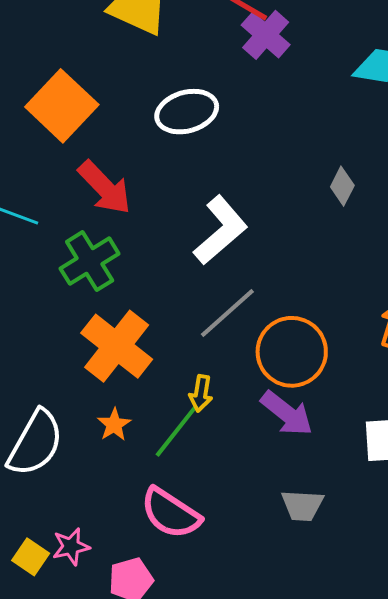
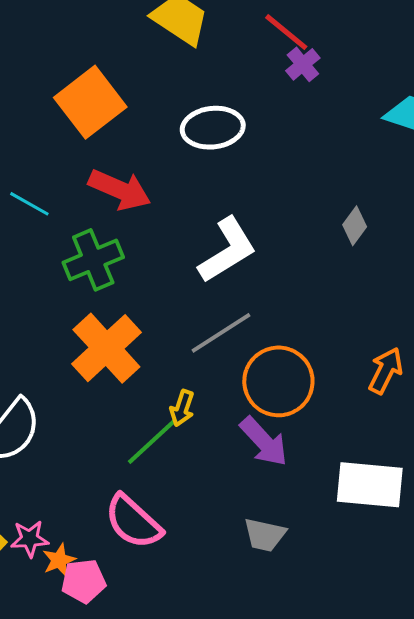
purple cross: (266, 35) -> (303, 64), size x0.7
red arrow: (105, 188) -> (120, 190), turned -32
orange star: (114, 425) -> (59, 560), moved

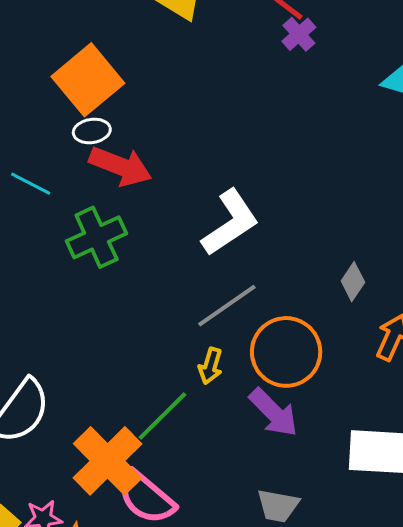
white ellipse: (213, 128) -> (92, 131), moved, size x0.6
gray diamond: (355, 226) -> (353, 282), moved
orange cross: (106, 348) -> (108, 461), moved
yellow arrow: (182, 408) -> (210, 366), moved

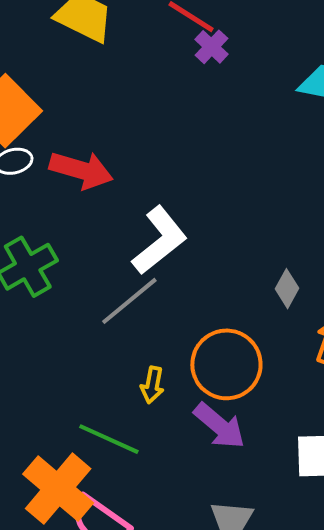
red arrow: (120, 166) -> (81, 170), moved
gray line: (227, 306) -> (129, 301), moved
green line: (162, 416) -> (109, 439), turned 74

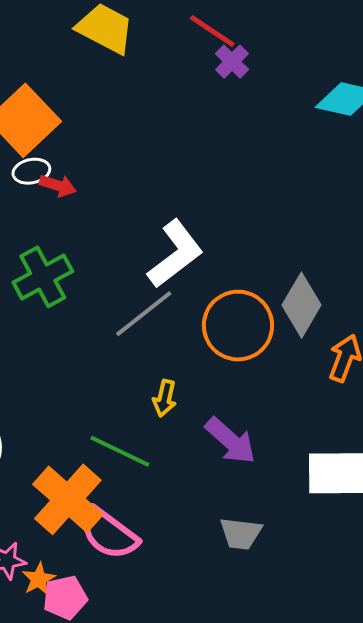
red arrow: (81, 170) -> (58, 186), moved, size x0.6
gray diamond: (287, 289) -> (302, 305), size x1.6
orange circle: (226, 364) -> (238, 326), moved

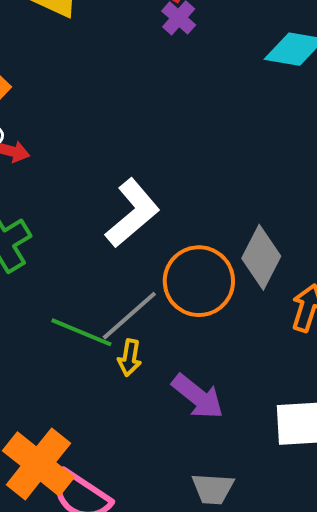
gray line: (144, 314) -> (129, 316), moved
green line: (120, 451) -> (81, 332), moved

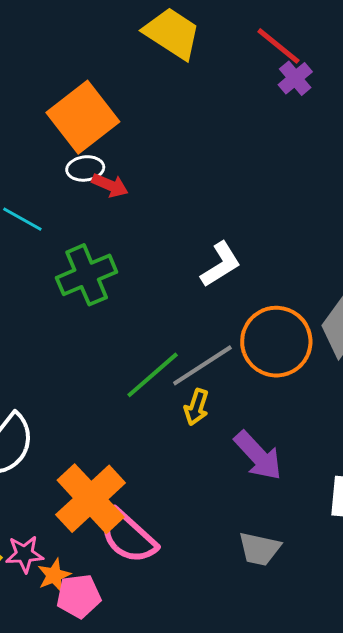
white L-shape: (132, 213) -> (221, 264), size x0.7
green line: (81, 332) -> (153, 375), turned -72

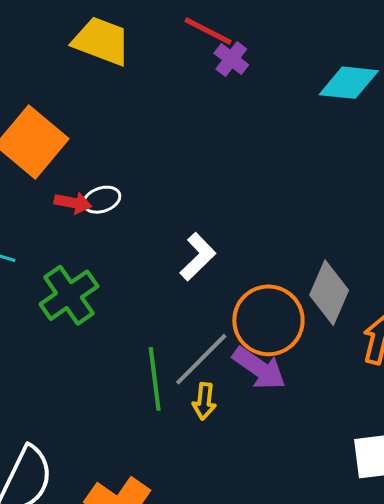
white ellipse: (85, 168) -> (102, 200), moved
green line: (153, 375) -> (155, 379), turned -44
purple arrow: (258, 456) -> (259, 368), moved

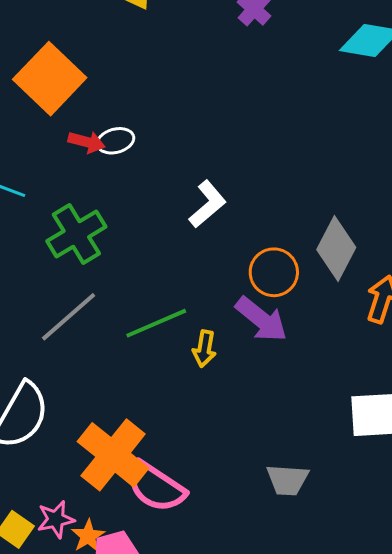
orange circle: (268, 320) -> (274, 272), size x0.7
gray line: (201, 359) -> (69, 317), moved
green line: (155, 379) -> (156, 323), turned 70

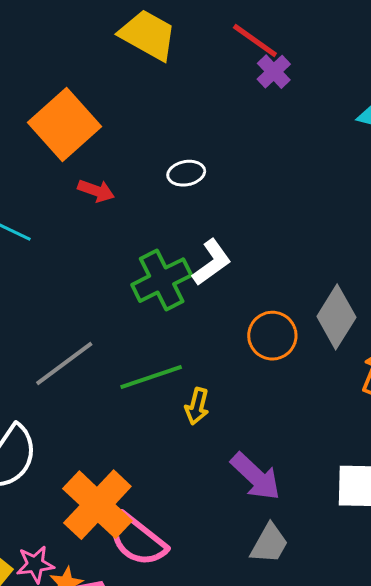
white ellipse: (116, 141) -> (186, 173), moved
green cross: (76, 234) -> (162, 280), moved
purple arrow: (261, 319) -> (256, 477), moved
gray trapezoid: (287, 480) -> (269, 544), turned -69

